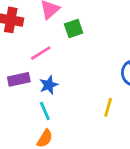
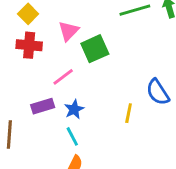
green square: (74, 29) -> (95, 49), size x1.4
yellow line: (108, 107) -> (129, 113), moved

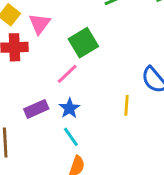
pink triangle: (69, 31) -> (40, 24), moved
pink line: (63, 77) -> (67, 74), moved

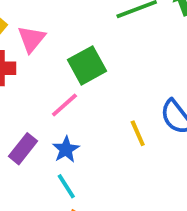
yellow line: (126, 105) -> (138, 133), moved, turned -30
purple rectangle: (36, 109) -> (23, 149), turned -30

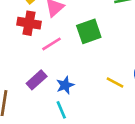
pink line: (64, 105) -> (52, 44), moved
yellow line: (138, 133) -> (115, 83), turned -48

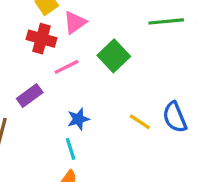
green square: (89, 31) -> (114, 56), turned -30
purple rectangle: (37, 80) -> (30, 96), moved

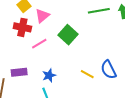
purple rectangle: (30, 96) -> (19, 72), moved, turned 35

